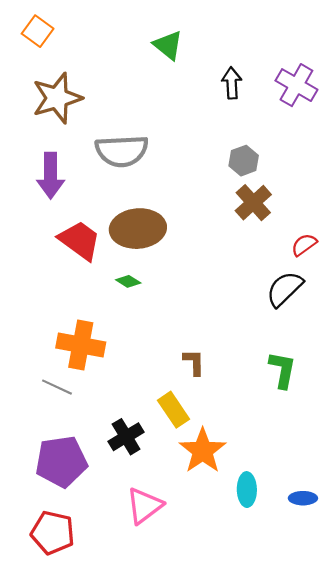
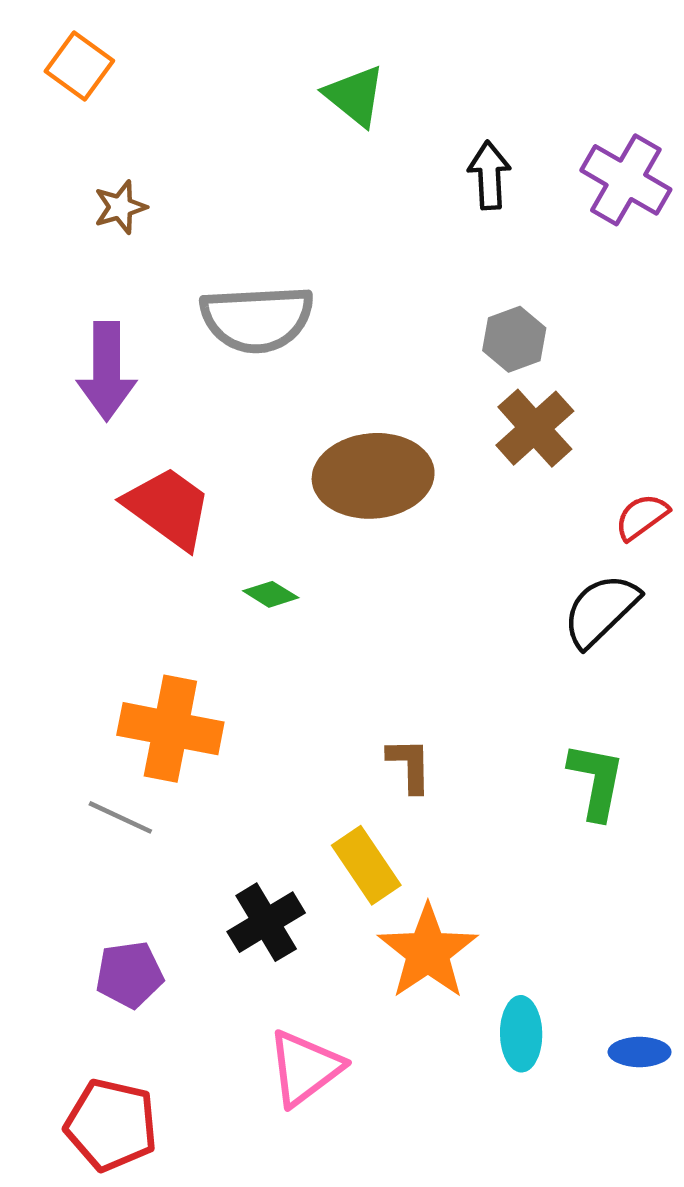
brown star: (57, 98) -> (120, 207), size x0.5
brown ellipse: (138, 229) -> (373, 476), moved
purple pentagon: (61, 462) -> (129, 975), size x0.6

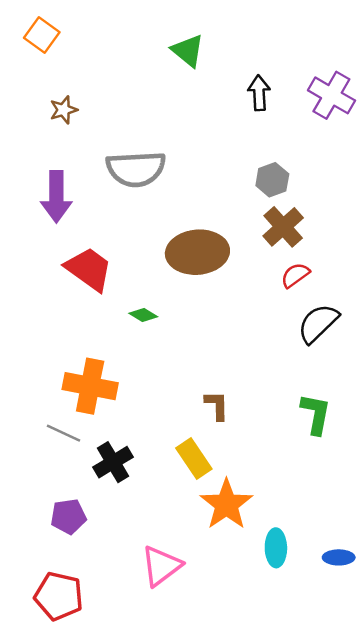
red semicircle: (642, 517) -> (295, 275), moved
black cross: (266, 922) -> (113, 462), moved

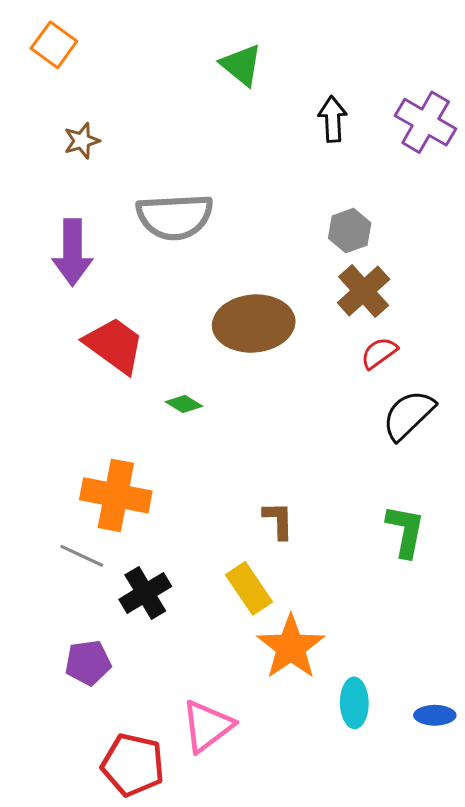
red pentagon: (59, 596) -> (133, 765), moved

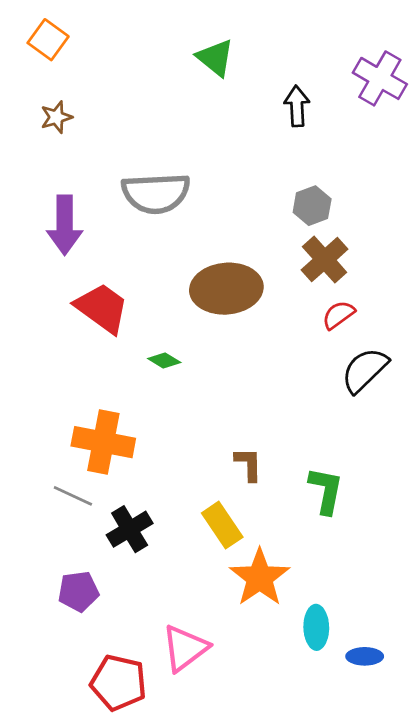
purple cross: (426, 122) -> (380, 78), moved
brown star: (82, 141) -> (56, 117), moved
green L-shape: (405, 531) -> (326, 490), moved
blue ellipse: (435, 715) -> (365, 656), moved

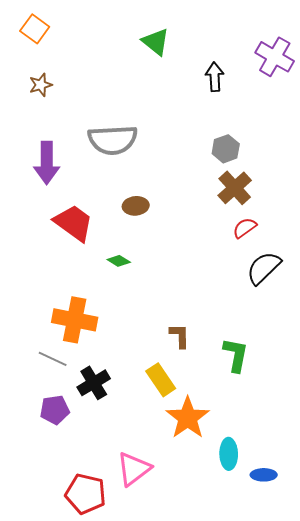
brown ellipse: (226, 289) -> (136, 206), moved, size x0.5
purple pentagon: (78, 591) -> (55, 410), moved

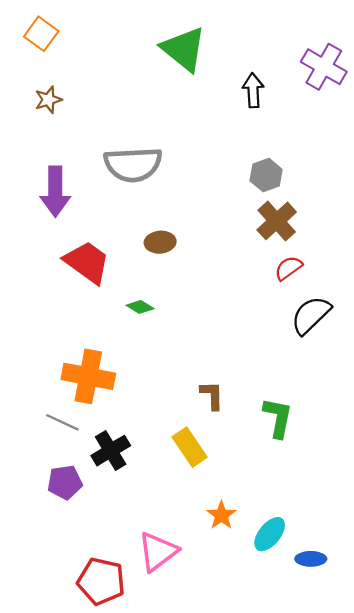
green triangle: (156, 42) -> (184, 49), size x1.4
orange star: (188, 418) -> (221, 515), moved, size x0.6
cyan ellipse: (229, 454) -> (270, 534), turned 40

